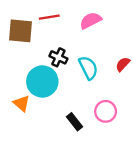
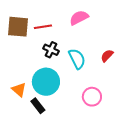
red line: (49, 17) -> (43, 27), moved
cyan circle: (42, 81) -> (46, 82), moved
black rectangle: (75, 122) -> (38, 106), moved

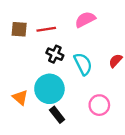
brown square: (18, 27) -> (19, 29), size x0.7
black rectangle: (38, 106) -> (57, 115), moved

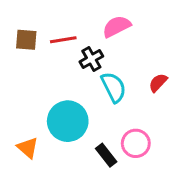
black cross: (55, 54) -> (91, 59), moved, turned 35
orange triangle: (20, 97) -> (28, 148), moved
black rectangle: (57, 115) -> (106, 155), moved

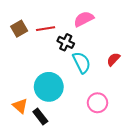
brown square: (26, 40) -> (19, 29), turned -35
black cross: (91, 59) -> (66, 42), turned -35
black rectangle: (106, 155) -> (40, 117), moved

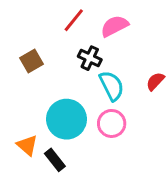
brown square: (19, 29) -> (32, 61), moved
red line: (46, 29) -> (74, 20), moved, turned -42
pink circle: (98, 103) -> (112, 123), moved

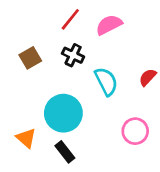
black cross: (90, 58) -> (73, 55), moved
pink circle: (112, 123) -> (135, 131), moved
black rectangle: (55, 160) -> (65, 152), moved

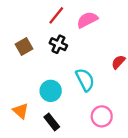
cyan semicircle: (106, 81) -> (85, 80), moved
cyan circle: (63, 113) -> (51, 91), size x0.7
pink circle: (135, 131) -> (102, 116), moved

